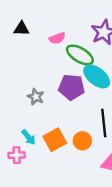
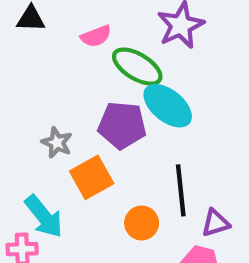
cyan arrow: (29, 137) -> (44, 216), size x1.5
orange square: (55, 140) -> (92, 177), moved

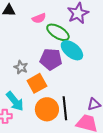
black line: (181, 190) -> (65, 108), moved
orange circle: (142, 223) -> (47, 109), moved, size x1.5

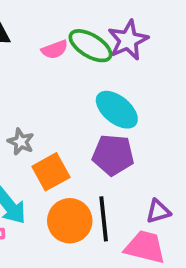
green ellipse: (58, 32) -> (90, 46), moved
purple pentagon: (51, 59) -> (113, 155), moved

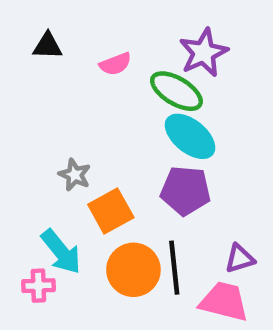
green ellipse: (90, 46) -> (176, 91), moved

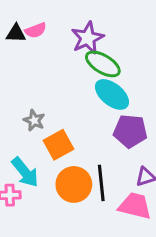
purple star: (204, 53) -> (88, 38), moved
pink semicircle: (115, 64) -> (36, 30), moved
purple pentagon: (186, 191) -> (130, 131), moved

